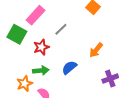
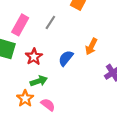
gray line: (61, 29) -> (50, 22), moved
blue semicircle: (69, 67) -> (66, 58), moved

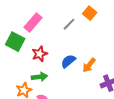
gray line: (50, 22) -> (69, 24), moved
orange arrow: (91, 47) -> (89, 65), moved

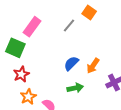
red star: (40, 54) -> (21, 74), moved
green arrow: (39, 77) -> (75, 88), moved

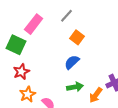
orange square: (89, 12) -> (77, 37), moved
gray line: (69, 25) -> (67, 16), moved
orange arrow: (93, 66) -> (96, 95), moved

